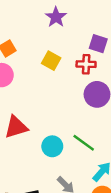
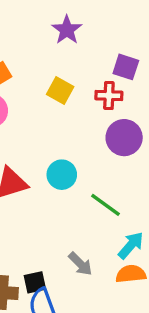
cyan circle: (52, 146) -> (62, 175), moved

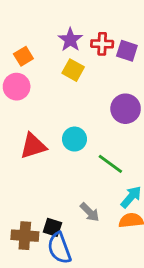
purple star: (67, 30) -> (70, 40), moved
red cross: (109, 96) -> (102, 44), moved
black square: (35, 282) -> (52, 227), turned 30

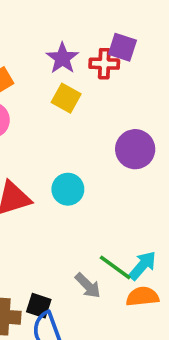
purple square: (127, 51) -> (122, 47), moved
green line: (110, 164) -> (115, 267), moved

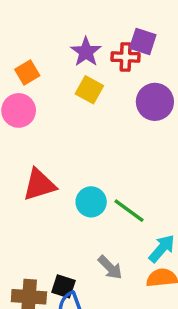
purple circle: (135, 149) -> (155, 102), moved
cyan circle: (68, 189) -> (91, 202), moved
green line: (115, 267) -> (129, 211), moved

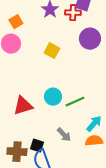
yellow square: (89, 90) -> (52, 51), moved
red triangle: (39, 185) -> (23, 106), moved
green line: (129, 211) -> (75, 102), turned -60

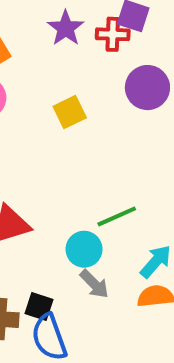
yellow square: (52, 51) -> (70, 112), turned 35
cyan circle: (53, 97) -> (84, 249), moved

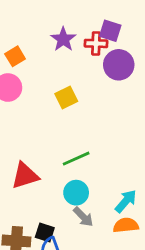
purple circle: (147, 88) -> (119, 65), moved
green line: (117, 216) -> (76, 159), moved

